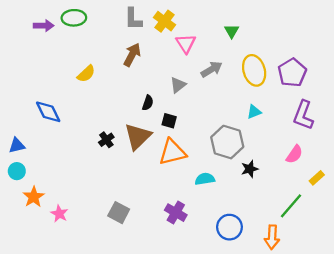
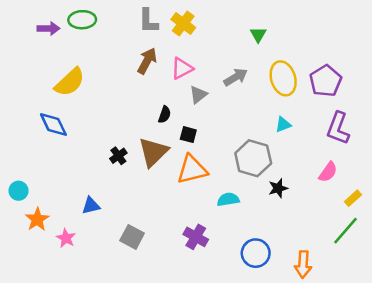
pink triangle: (186, 44) -> (182, 68), moved, turned 35
yellow semicircle: (86, 74) -> (70, 82), moved, size x1.5
blue triangle: (17, 145) -> (91, 206), moved
green line: (291, 206) -> (346, 231), moved

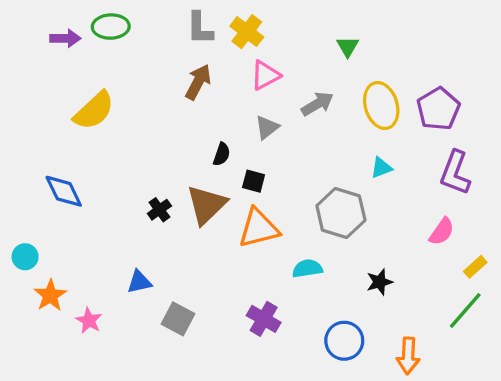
pink triangle: (182, 68) -> (265, 75), moved
blue diamond: (53, 125) -> (64, 191), moved
black star: (278, 188) -> (380, 282), moved
blue triangle: (91, 206) -> (139, 282), moved

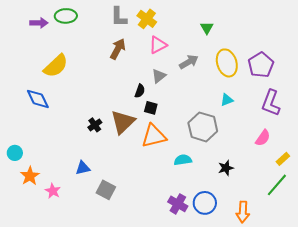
black semicircle: (222, 154) -> (140, 91), moved
blue diamond: (64, 191) -> (38, 99), moved
purple cross: (264, 319) -> (178, 204), moved

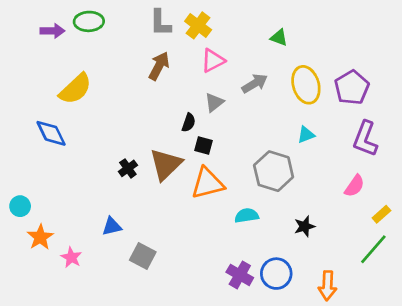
green triangle: (207, 28) -> (279, 38), turned -40

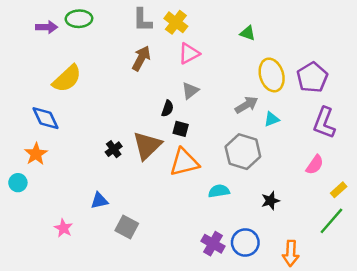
gray arrow: (255, 83) -> (246, 105), moved
orange star: (40, 237) -> (36, 154), moved

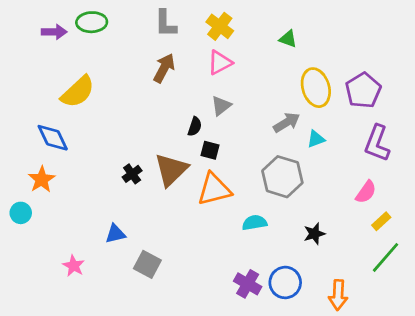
yellow cross: (176, 22) -> (220, 26), moved
yellow rectangle: (339, 190) -> (381, 221), moved

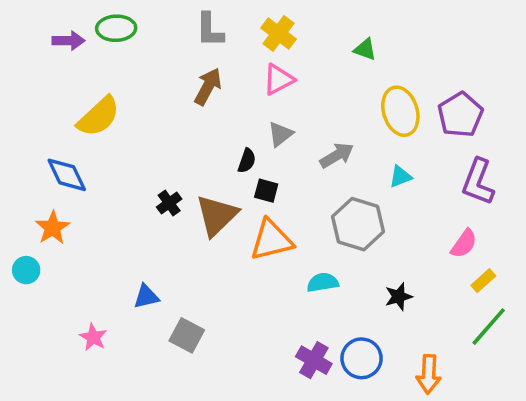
gray arrow: (287, 122) -> (337, 155), moved
black cross: (132, 174) -> (169, 203), moved

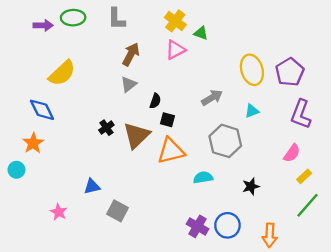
gray L-shape: (210, 30) -> (116, 19), moved
green triangle: (365, 49) -> (201, 33), moved
gray triangle: (280, 134) -> (129, 84), moved

